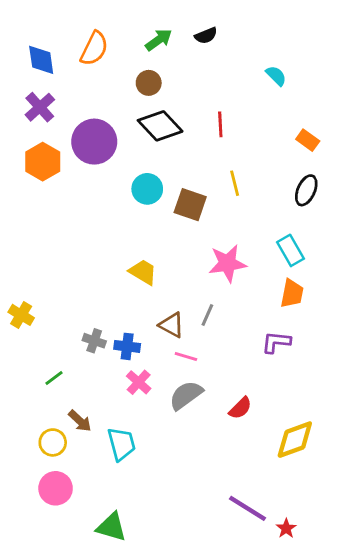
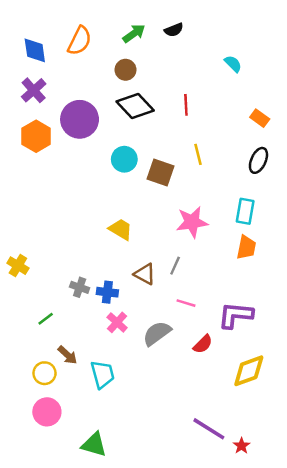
cyan rectangle: (290, 250) -> (245, 211), turned 40
purple L-shape: (276, 342) -> (235, 315), moved, size x1.4
pink line: (186, 356) -> (186, 303), moved

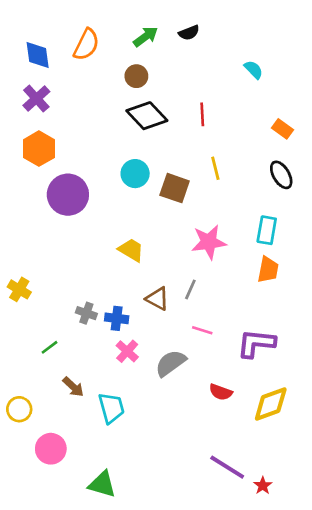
purple circle: (80, 119) -> (68, 195), moved
black ellipse: (258, 160) -> (281, 175), turned -55
red semicircle: (203, 344) -> (221, 392), moved, turned 65
yellow circle: (44, 373) -> (19, 409), moved

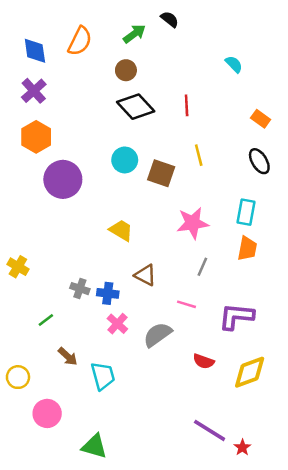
black semicircle: (189, 33) -> (170, 19), moved, turned -120
gray line: (190, 289) -> (202, 267), moved

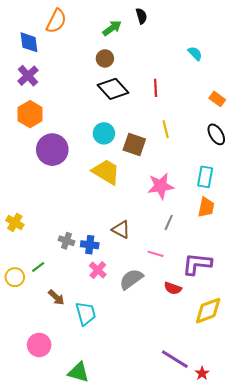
black semicircle: (170, 19) -> (141, 16), turned 35
orange semicircle: (80, 41) -> (56, 21), moved
yellow trapezoid: (121, 230) -> (106, 172), moved, size x1.4
red semicircle: (204, 361) -> (173, 288), moved
yellow circle: (18, 377) -> (15, 277), moved

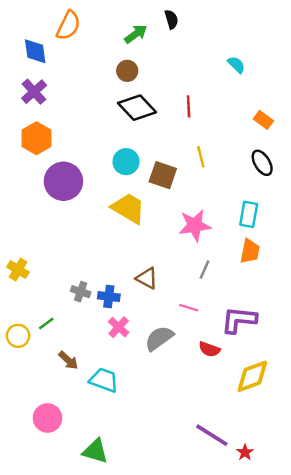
cyan trapezoid: (86, 314) -> (104, 380), turned -55

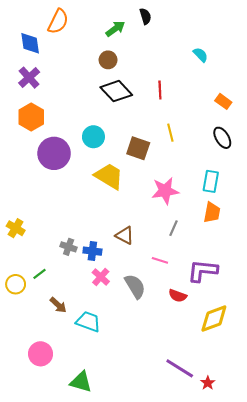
cyan circle: (126, 162) -> (93, 137), moved
gray semicircle: (159, 338) -> (135, 286), turned 95

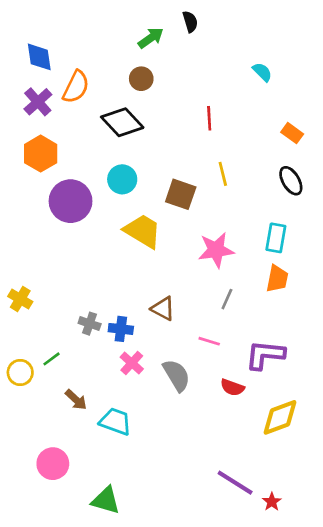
orange semicircle: (58, 21) -> (76, 87), moved
black diamond: (116, 91) -> (122, 122), moved

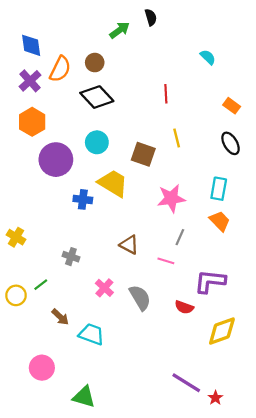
brown circle: (141, 79) -> (95, 63), moved
orange trapezoid: (277, 279) -> (220, 221), turned -55
blue cross: (121, 329) -> (83, 199), moved
pink line: (209, 341) -> (166, 261), moved

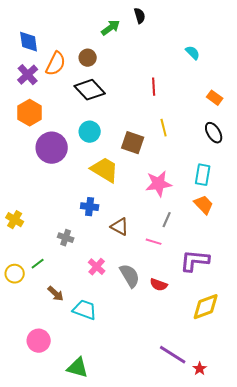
blue cross: (83, 199) -> (90, 207), moved
red semicircle: (184, 307) -> (159, 285), moved

